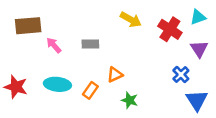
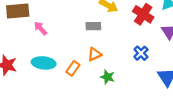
gray rectangle: (90, 44) -> (93, 26), moved
blue cross: (181, 75) -> (141, 53), moved

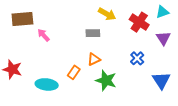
cyan ellipse: (44, 63) -> (47, 84), moved
green star: (107, 77) -> (106, 80), size x1.5

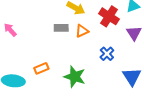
orange triangle: (94, 59) -> (82, 31), moved
orange rectangle: (74, 72) -> (41, 68), turned 32

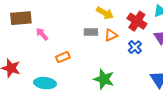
blue cross: (107, 54) -> (135, 47), moved
orange rectangle: (41, 68) -> (63, 57), moved

